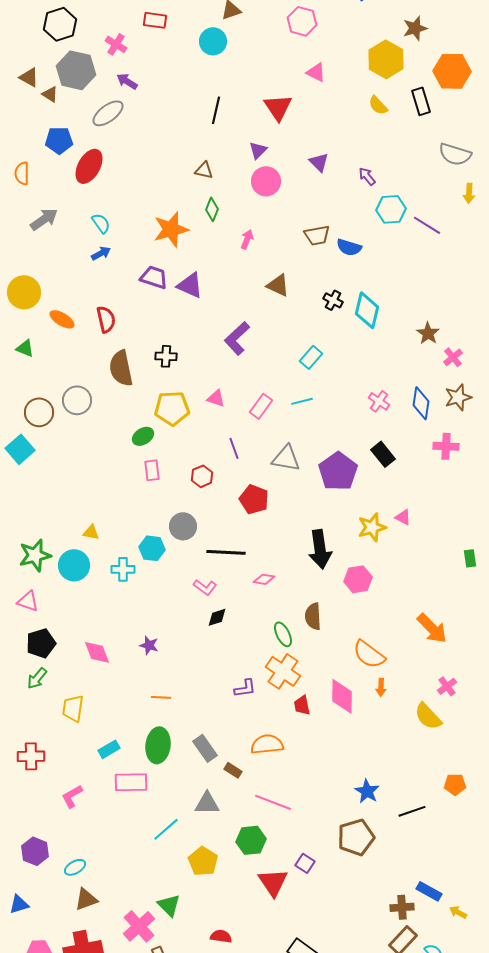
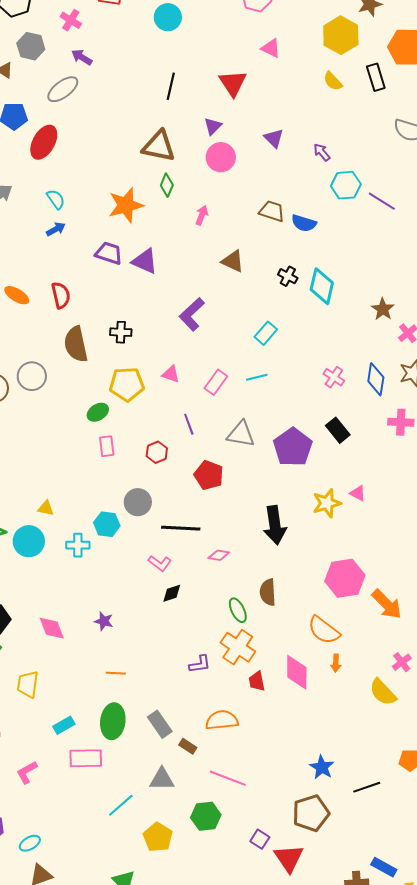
gray hexagon: (76, 70) -> (31, 46), size x0.7
brown triangle: (204, 170) -> (159, 146), size x1.8
brown trapezoid: (317, 235) -> (272, 211), turned -152
pink hexagon: (358, 579) -> (345, 578), moved, size x1.4
red triangle: (273, 882) -> (289, 858), moved

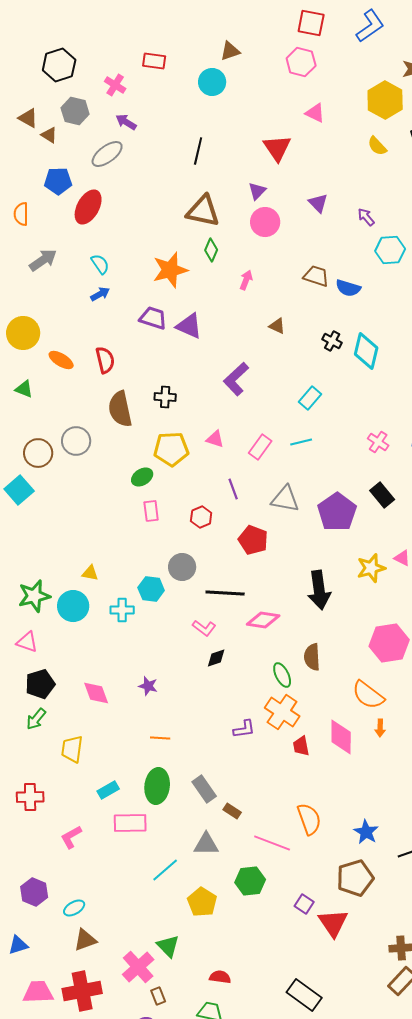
black line: (171, 86) -> (198, 151), moved
brown triangle: (233, 261) -> (277, 326), size x0.7
pink diamond: (219, 555) -> (263, 620), size x1.5
orange semicircle: (222, 720) -> (309, 819), moved, turned 76

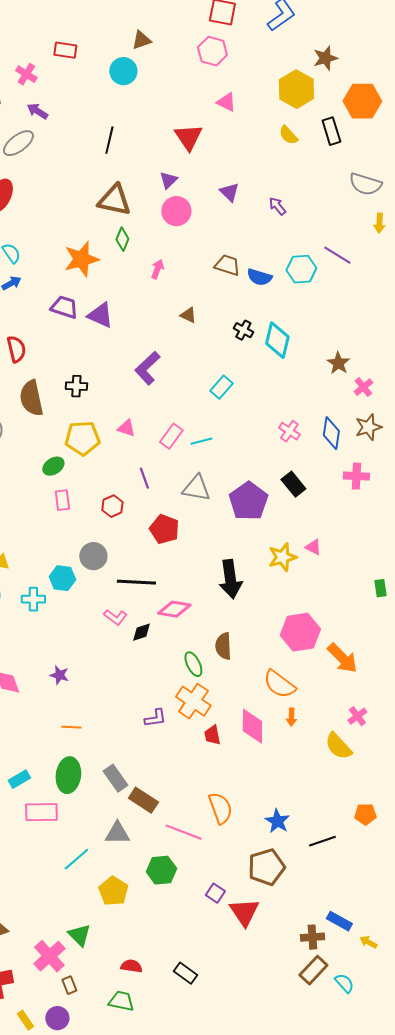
cyan hexagon: (390, 250) -> (301, 269), moved
cyan line: (301, 442) -> (201, 441), moved
black diamond: (216, 658) -> (141, 632), moved
brown rectangle: (232, 811) -> (143, 800), size x1.6
black rectangle: (304, 995) -> (185, 973), moved, size x0.7

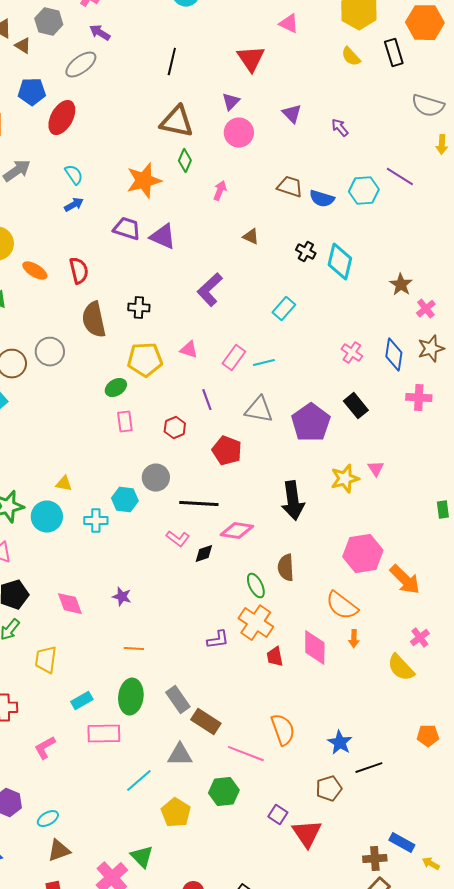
pink triangle: (313, 547) -> (376, 469), turned 30
black line: (322, 841) -> (369, 768), moved
brown pentagon: (266, 867) -> (329, 789), size x0.7

